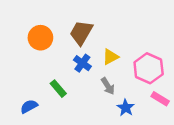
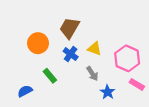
orange circle: (40, 38) -> (38, 43), moved
yellow triangle: (110, 57) -> (95, 49), turned 48

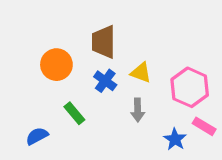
brown trapezoid: (70, 28) -> (104, 42), turned -30
gray arrow: (92, 74) -> (138, 110), turned 32
blue star: (108, 92) -> (175, 139), moved

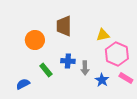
yellow triangle: (141, 73) -> (103, 35), moved, turned -32
blue cross: (105, 81) -> (68, 61), moved, turned -32
blue star: (175, 139) -> (102, 80), moved

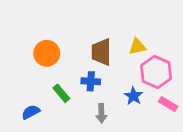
brown trapezoid: (64, 26) -> (101, 52), moved
gray arrow: (85, 68) -> (101, 113), moved
blue star: (102, 80) -> (133, 96), moved

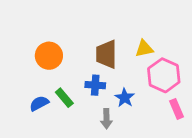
blue star: (133, 96) -> (125, 98), moved
pink rectangle: (168, 104) -> (176, 109), turned 36
blue semicircle: (31, 112) -> (39, 103), moved

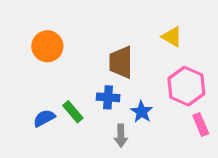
yellow triangle: (144, 49) -> (172, 37), moved, turned 42
orange circle: (49, 56) -> (47, 46), moved

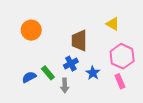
blue cross: (108, 97) -> (71, 64), turned -32
pink rectangle: (201, 125) -> (120, 81), moved
gray arrow: (121, 136) -> (65, 85), moved

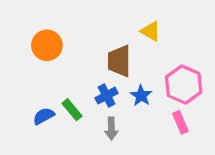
yellow triangle: (113, 24) -> (151, 31), moved
blue star: (93, 73) -> (141, 96), moved
gray arrow: (65, 85) -> (111, 129), moved

